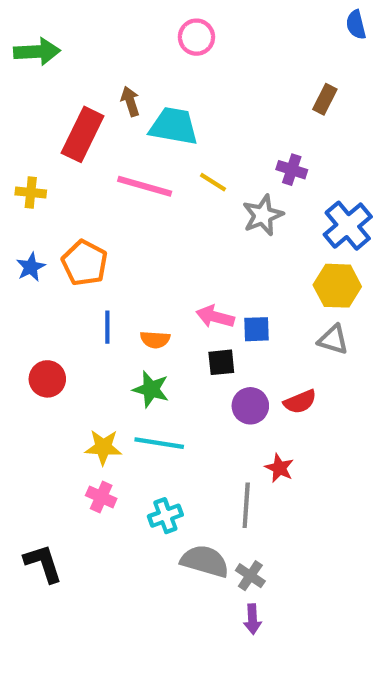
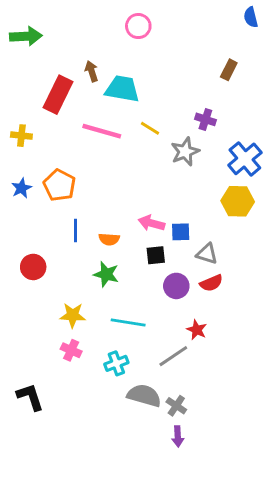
gray triangle: (333, 340) -> (207, 254), moved
cyan line: (159, 443) -> (128, 322), moved
gray line: (246, 505) -> (173, 356), turned 52

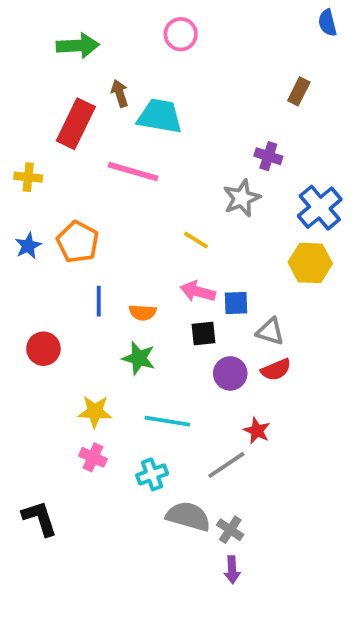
green arrow: (26, 36) -> (78, 46), moved
yellow line: (150, 128) -> (196, 240), moved

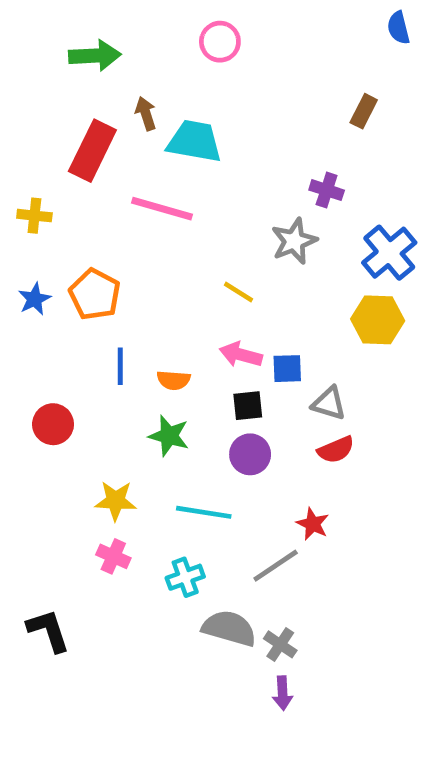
purple circle: (230, 373) -> (250, 454), moved

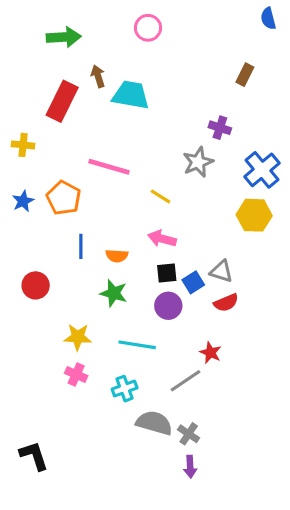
pink line: (162, 209) -> (109, 167), moved
blue square: (287, 369) -> (193, 282), moved, turned -30
black L-shape: (48, 631) -> (34, 456), moved

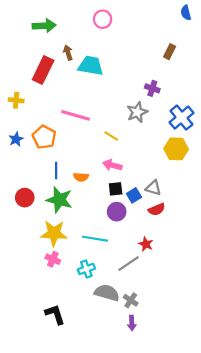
green star: (114, 293) -> (59, 200), moved, size x1.4
yellow star: (78, 337) -> (54, 233), size x1.4
black L-shape: (34, 456) -> (55, 314), moved

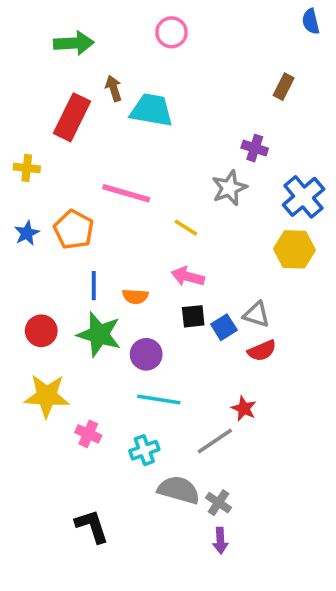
purple circle: (117, 212) -> (146, 354), moved
yellow star: (54, 233) -> (47, 396), moved

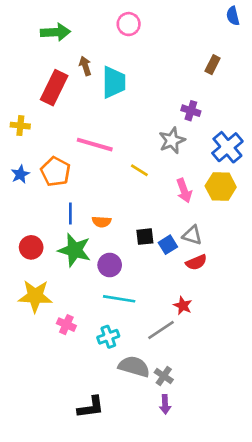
cyan trapezoid: (152, 110) -> (114, 82), turned 80
pink arrow: (188, 277) -> (184, 191), moved, turned -125
black L-shape: (92, 526) -> (91, 407), moved, turned 100

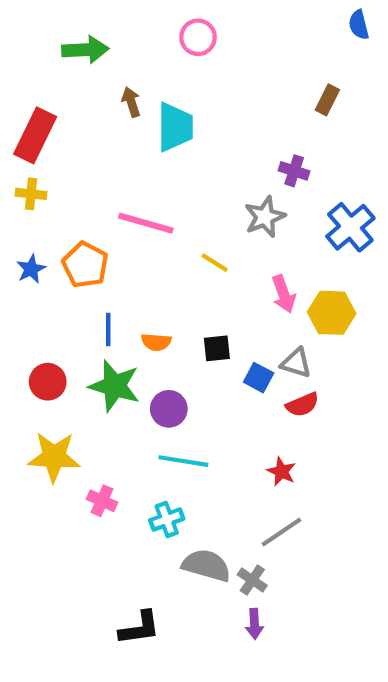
red rectangle: (54, 88) -> (35, 135), moved
yellow hexagon: (221, 186) -> (332, 313), moved
black square: (145, 237) -> (217, 348), moved
blue square: (168, 245) -> (259, 378), turned -30
gray line: (161, 330) -> (282, 532), moved

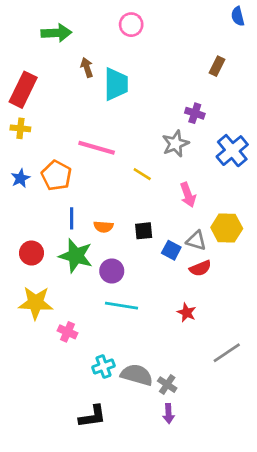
yellow hexagon: (332, 313) -> (227, 228), moved
cyan cross: (167, 519) -> (103, 367), moved
gray line: (282, 532) -> (227, 353), moved

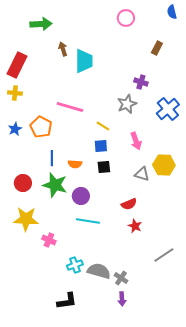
pink circle: (131, 25) -> (126, 18), moved
blue square: (171, 250) -> (101, 146), moved, turned -32
red semicircle: (200, 268) -> (129, 204), moved

